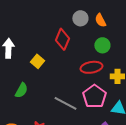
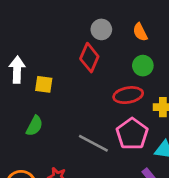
gray circle: (80, 18) -> (101, 29), moved
yellow square: (37, 61) -> (44, 84), moved, turned -32

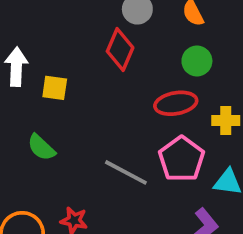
green semicircle: (34, 126) -> (41, 147), turned 105

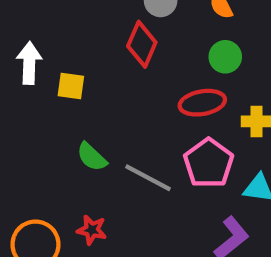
green semicircle: (41, 147) -> (92, 157), moved

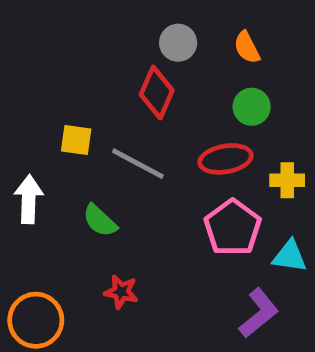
white arrow: (29, 63) -> (29, 199), moved
gray line: (148, 178) -> (138, 164), moved
red star: (92, 230) -> (121, 292), moved

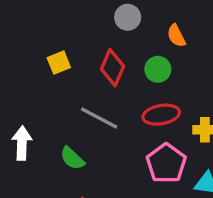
gray circle: (178, 43) -> (128, 17), moved
green circle: (252, 107) -> (158, 69), moved
yellow square: (76, 140) -> (59, 63), moved, turned -30

